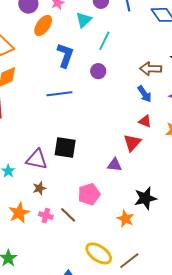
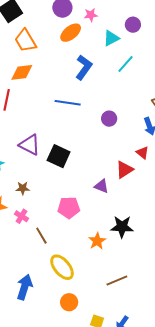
purple circle: (98, 71) -> (109, 119), moved
purple triangle: (37, 159) -> (30, 145), moved
brown line: (68, 215) -> (41, 236), moved
brown line: (129, 261) -> (117, 280), moved

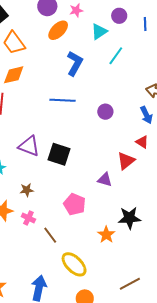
pink pentagon: (69, 208) -> (75, 204), turned 30
brown line: (117, 280) -> (130, 284), moved

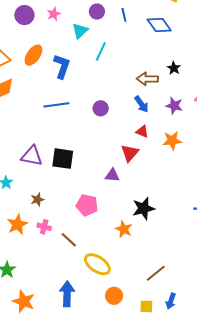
orange ellipse: (58, 30) -> (33, 55), moved

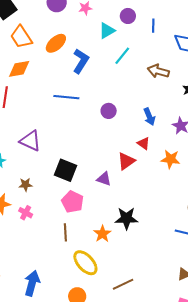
brown arrow: (147, 79) -> (158, 71), moved
black square: (63, 159) -> (66, 170), moved
brown line: (69, 240) -> (65, 232), moved, turned 30
yellow ellipse: (97, 264) -> (85, 263), moved

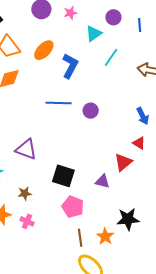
purple circle: (109, 111) -> (91, 111), moved
brown line: (65, 232) -> (80, 238), moved

